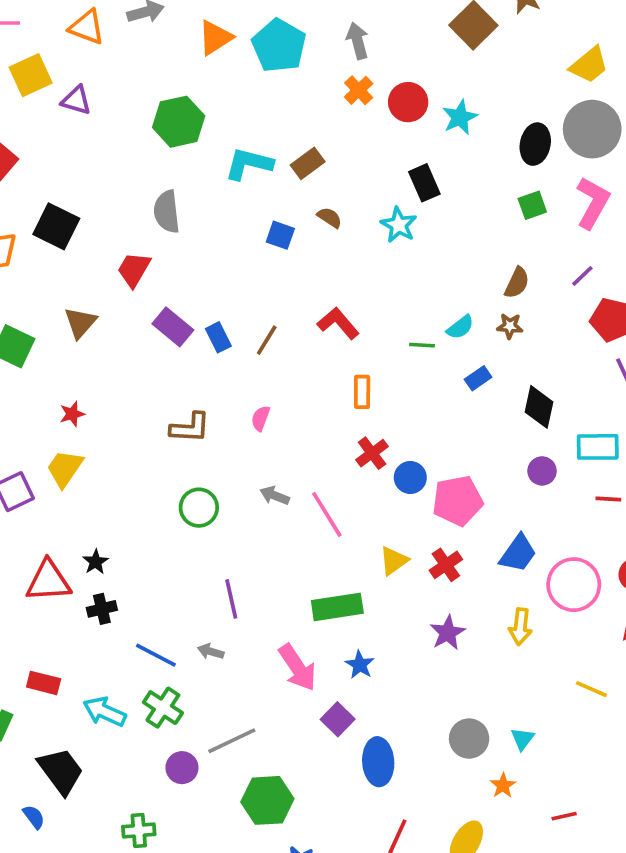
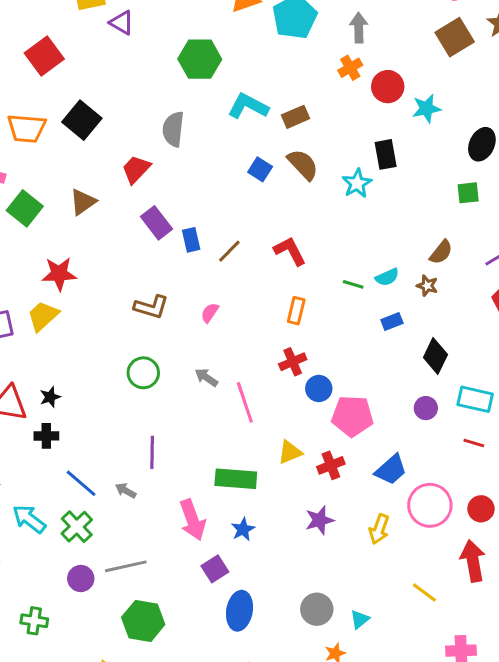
brown semicircle: (330, 218) -> (303, 164), size x1.6
red star: (72, 414) -> (59, 274), size x1.6

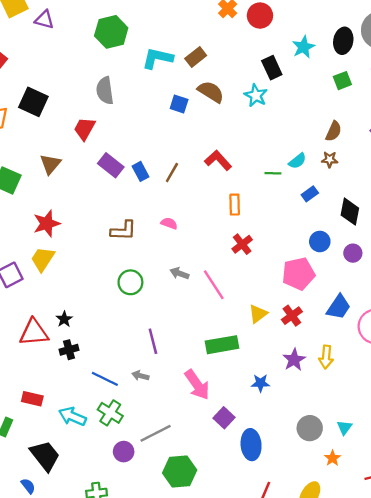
cyan star: (426, 109) -> (303, 47), moved
pink semicircle: (210, 313) -> (169, 223), turned 91
blue circle: (319, 388) -> (320, 242), moved
blue star: (243, 529) -> (261, 383), moved, turned -30
yellow arrow: (379, 529) -> (326, 357), moved

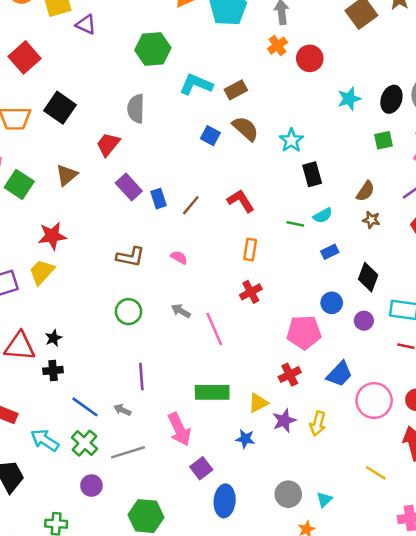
black rectangle: (272, 68) -> (312, 174), moved
brown star: (330, 159) -> (371, 220), moved
yellow triangle: (258, 314) -> (258, 403), moved
gray line: (156, 433) -> (128, 452), moved

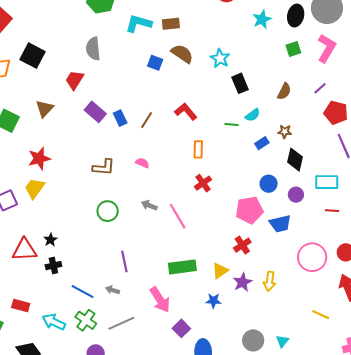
brown rectangle: (236, 90) -> (171, 24), turned 30
brown star: (371, 220) -> (285, 132), moved
blue trapezoid: (340, 374) -> (280, 224), moved, turned 40

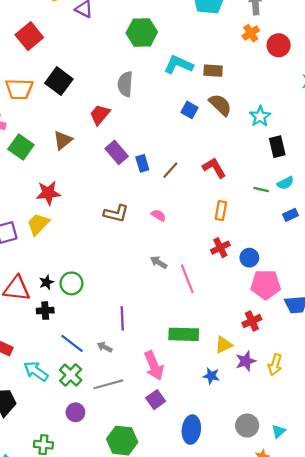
blue circle: (269, 184) -> (249, 258), moved
green circle: (108, 211) -> (71, 283), moved
purple square: (181, 328) -> (156, 400), moved

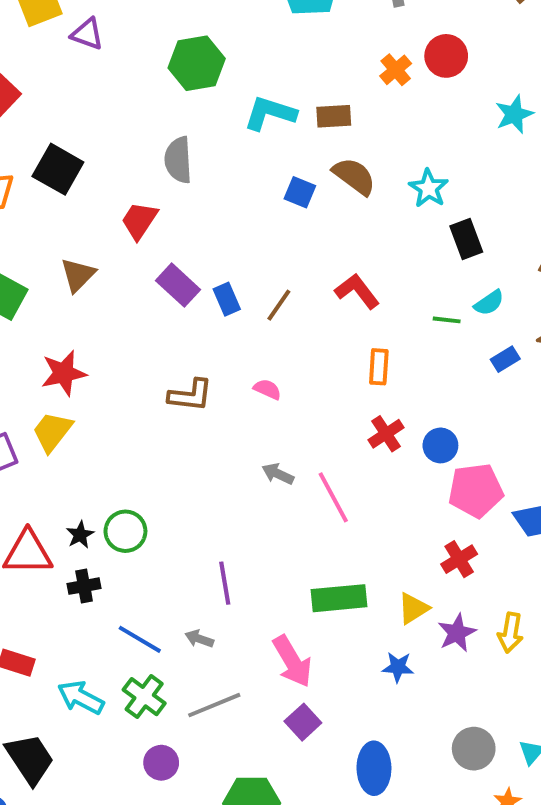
orange cross: (251, 33) -> (396, 70), moved

